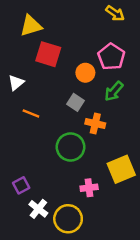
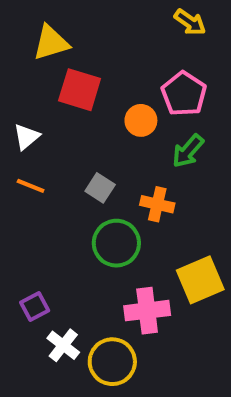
gray square: (75, 102) -> (100, 188), moved
orange line: (31, 114) -> (31, 186), moved
pink cross: (89, 188) -> (147, 311), size x1.5

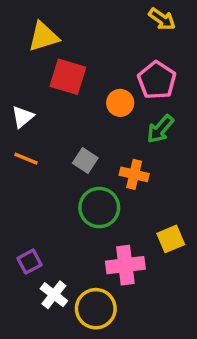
yellow square: (200, 280) -> (171, 239), size x0.7

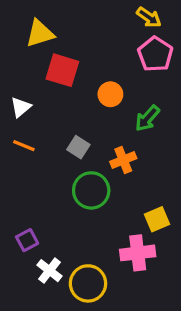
pink pentagon: (157, 80) -> (155, 54), moved
orange cross: (134, 174) -> (123, 160), turned -35
pink cross: (125, 265) -> (138, 253), moved

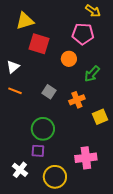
pink pentagon: (155, 54) -> (83, 34), moved, turned -30
green circle: (91, 190) -> (43, 129), moved
yellow square: (157, 219) -> (100, 117), moved
purple square: (27, 240) -> (38, 151), moved, turned 32
white cross: (50, 271) -> (20, 170), moved

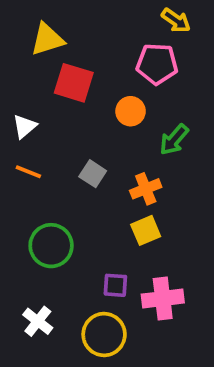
yellow square: (100, 117) -> (146, 230), moved
green circle: (43, 129) -> (51, 246), moved
purple square: (38, 151) -> (115, 285), moved

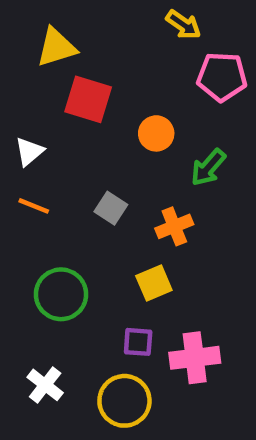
yellow arrow: (176, 20) -> (183, 25), moved
pink pentagon: (157, 64) -> (222, 77), moved
yellow square: (146, 230) -> (154, 283), moved

